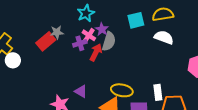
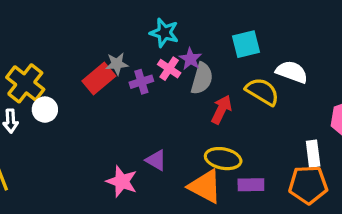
cyan star: (86, 13) -> (164, 33), turned -30
yellow semicircle: (163, 14) -> (262, 92), moved, turned 40
purple cross: (80, 43) -> (141, 82), moved
red arrow: (96, 52) -> (221, 110), moved
white rectangle: (158, 92) -> (313, 154), moved

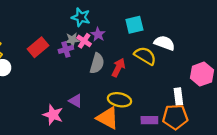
gray star: (117, 64) -> (72, 40), moved
gray semicircle: (202, 78) -> (97, 63), moved
purple rectangle: (251, 185) -> (149, 120), moved

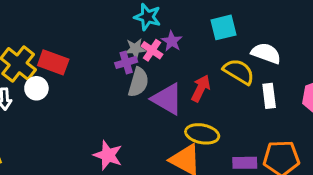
red rectangle: (38, 47) -> (53, 62), moved, turned 60
gray semicircle: (97, 63) -> (138, 82), moved
white rectangle: (178, 97) -> (269, 96), moved
purple triangle: (76, 101) -> (167, 99), moved, size x1.6

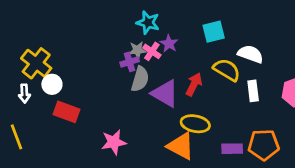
red rectangle: (53, 62) -> (66, 112), moved
pink star: (108, 155) -> (114, 142), turned -30

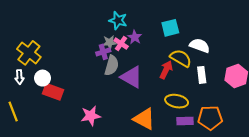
white circle: (52, 84) -> (43, 78), moved
red arrow: (194, 84) -> (166, 70), moved
yellow ellipse: (195, 124) -> (177, 101), moved

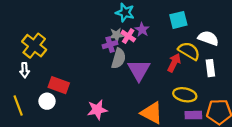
purple triangle: (132, 77) -> (139, 70), turned 30
white circle: (43, 78) -> (47, 101), moved

